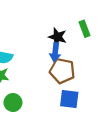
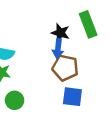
green rectangle: (84, 29) -> (88, 24), size x1.5

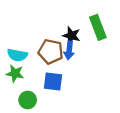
brown pentagon: (65, 68) -> (51, 52), moved
blue square: (72, 97) -> (53, 82), moved

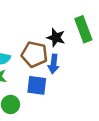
blue arrow: (69, 50) -> (54, 64), moved

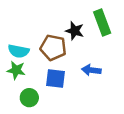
blue arrow: (54, 64) -> (91, 70), moved, turned 90

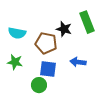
cyan semicircle: (19, 51) -> (17, 33), moved
green circle: (29, 98) -> (39, 85), moved

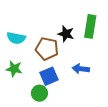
green rectangle: (87, 22) -> (90, 26), turned 30
blue square: (48, 69) -> (49, 76), turned -30

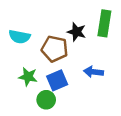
green star: (14, 69) -> (28, 77), moved

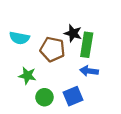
green rectangle: (104, 23) -> (87, 45), moved
blue square: (57, 80) -> (73, 96), moved

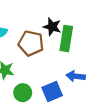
blue arrow: (89, 71) -> (76, 76), moved

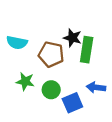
green circle: (23, 93) -> (51, 90), moved

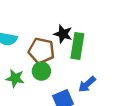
blue arrow: (96, 87) -> (87, 84), turned -48
green circle: (51, 90) -> (41, 71), moved

